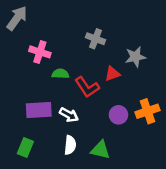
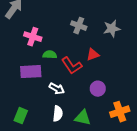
gray star: (135, 57) -> (112, 29), moved
purple rectangle: (39, 110) -> (31, 72), moved
orange cross: (147, 111) -> (120, 112), moved

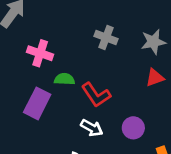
red triangle: (93, 55) -> (155, 78), moved
purple rectangle: (31, 72) -> (37, 103), turned -60
white arrow: (57, 89) -> (92, 128), moved

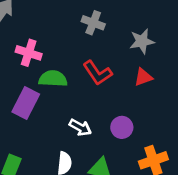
gray cross: (106, 37) -> (93, 23), moved
green semicircle: (64, 79) -> (53, 79), size x1.4
red L-shape: (96, 95) -> (97, 73), moved

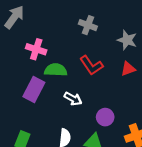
gray star: (142, 41) -> (127, 40), turned 30
white arrow: (80, 127) -> (73, 99), moved
purple circle: (122, 127) -> (105, 117), moved

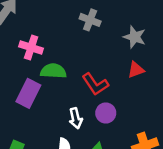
red L-shape: (91, 65) -> (95, 84), moved
white arrow: (73, 99) -> (76, 118), moved, turned 48
purple circle: (105, 117) -> (106, 113), moved

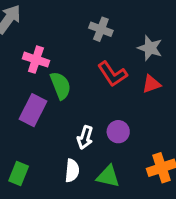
green semicircle: (53, 71) -> (61, 86), turned 65
red L-shape: (95, 84) -> (112, 74), moved
white arrow: (76, 118) -> (85, 137), turned 30

